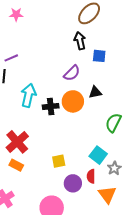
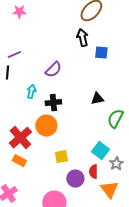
purple semicircle: (72, 73) -> (53, 70), moved
black triangle: (95, 92) -> (97, 99), moved
cyan arrow: (28, 95) -> (31, 92), size x0.6
orange circle: (73, 101) -> (46, 126), moved

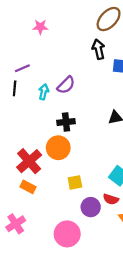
pink star: (19, 12) -> (40, 27), moved
cyan arrow: (31, 92) -> (44, 92), moved
red semicircle: (93, 172) -> (111, 199), turned -72

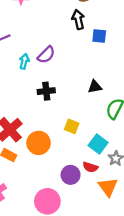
orange circle: (58, 148) -> (39, 143), moved
yellow square: (75, 182) -> (72, 126), moved, turned 32

